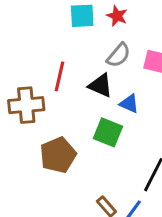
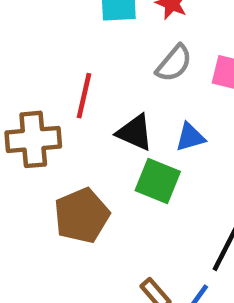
black triangle: (100, 85) -> (135, 133), moved
blue triangle: (129, 104) -> (190, 137), turned -40

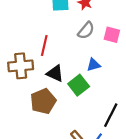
black triangle: (135, 133) -> (55, 73), moved
green square: (158, 181) -> (79, 85), turned 30

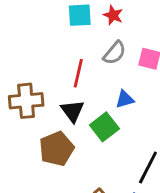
red line: (44, 45) -> (78, 73), moved
black triangle: (55, 73) -> (73, 111), turned 30

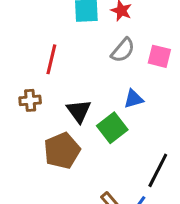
red line: (78, 73) -> (51, 59), moved
brown cross: (26, 101) -> (30, 100), size x0.6

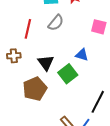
gray semicircle: (123, 50) -> (56, 23), moved
blue triangle: (134, 99) -> (82, 55), turned 32

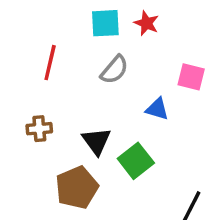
red line: (28, 29) -> (50, 63), moved
blue triangle: (82, 55) -> (157, 109), moved

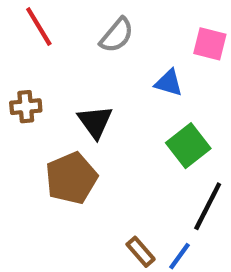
red line: (50, 63) -> (39, 26), turned -44
green square: (136, 161) -> (188, 146), moved

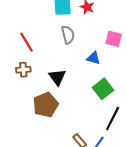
red line: (39, 26) -> (27, 42), moved
gray semicircle: (117, 35) -> (68, 35), turned -54

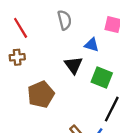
black triangle: (57, 77) -> (74, 65), moved
green square: (103, 89) -> (102, 78), turned -30

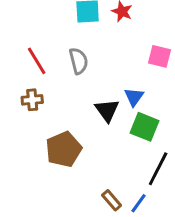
gray semicircle: (64, 20) -> (79, 61), moved
blue triangle: (92, 45) -> (134, 97), moved, turned 49

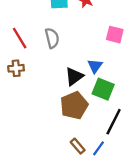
black triangle: (107, 110) -> (74, 76), turned 30
brown pentagon: (64, 149) -> (74, 105), moved

